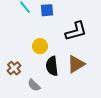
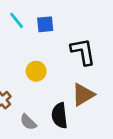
black L-shape: (76, 31) -> (83, 52), turned -85
black semicircle: (52, 66) -> (60, 116), moved

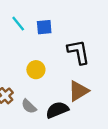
black semicircle: (60, 116) -> (57, 110), turned 75
gray semicircle: (28, 122) -> (29, 106), moved

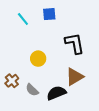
blue square: (44, 27) -> (49, 14), moved

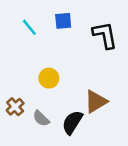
black L-shape: (75, 43) -> (105, 35), moved
black semicircle: (56, 93) -> (72, 122), turned -36

